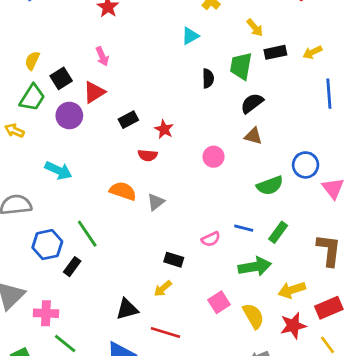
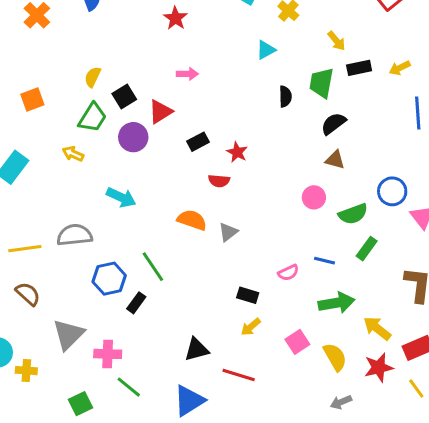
pink arrow: (102, 56) -> (187, 74), moved, turned -66
pink circle: (214, 157) -> (314, 197), moved
green rectangle: (278, 232) -> (367, 249), moved
yellow arrow: (163, 289) -> (251, 327), moved
yellow arrow: (292, 290) -> (377, 328), turned 56

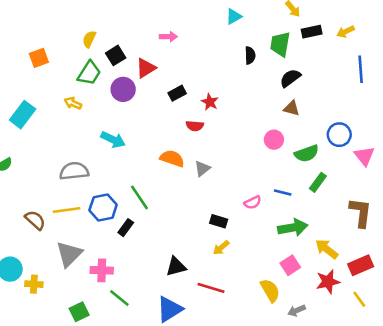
yellow line: (25, 249) -> (67, 210), moved
pink square: (297, 342) -> (290, 265), moved
yellow semicircle: (335, 357) -> (270, 290), moved

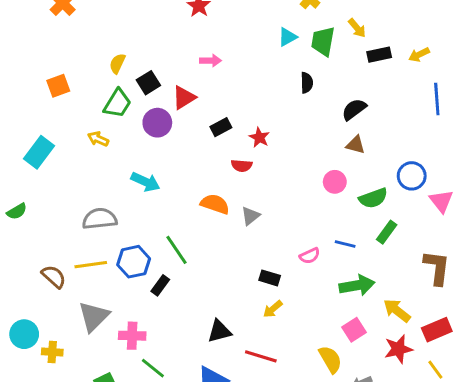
green trapezoid: (280, 44) -> (323, 41), moved

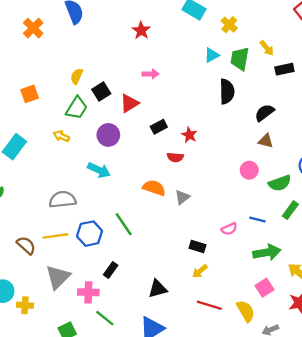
black semicircle: (307, 83) -> (227, 92), size x1.5
purple circle: (157, 123) -> (108, 135), moved
black rectangle: (160, 285) -> (111, 270), moved
red line: (261, 356) -> (209, 305), moved

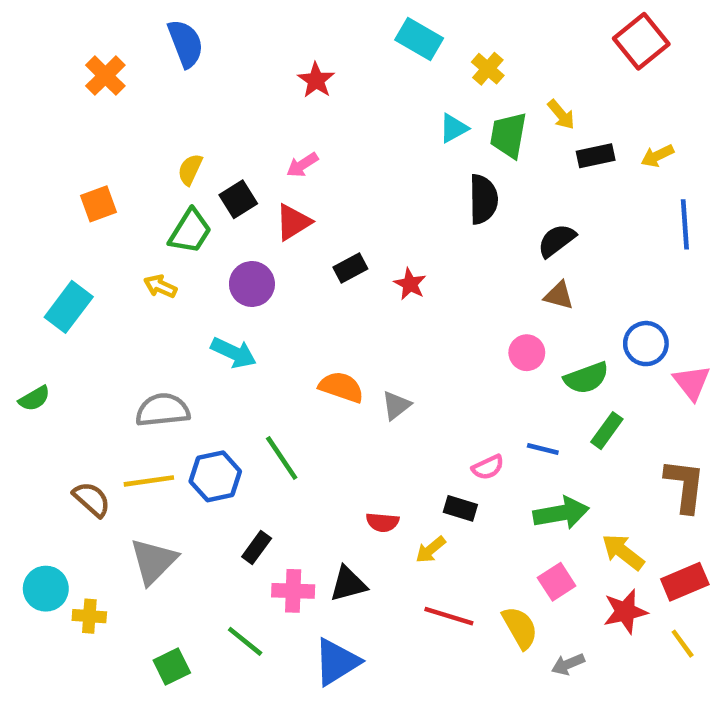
pink arrow: (151, 74) -> (302, 165), moved, turned 147
red semicircle: (175, 157) -> (382, 522), moved
black rectangle: (198, 246) -> (460, 508), moved
pink cross: (88, 292) -> (293, 591), moved

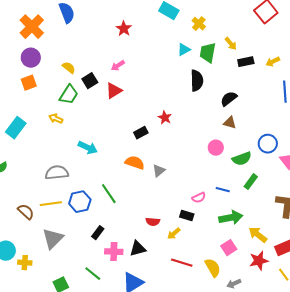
orange cross: (105, 76) -> (32, 27), size x1.4
yellow semicircle: (190, 169) -> (69, 68), turned 104
black rectangle: (350, 268) -> (141, 133), moved
purple circle: (252, 284) -> (31, 58), moved

